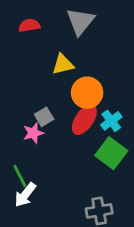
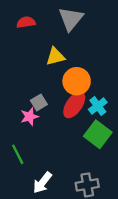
white arrow: (25, 195) -> (42, 183), moved

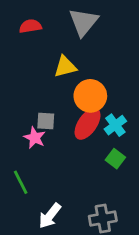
gray square: (39, 102) -> (46, 121), turned 35
pink star: (29, 117) -> (35, 138), turned -30
green square: (98, 134) -> (115, 159), size x0.6

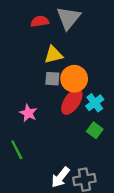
red semicircle: (30, 26) -> (40, 21), moved
gray square: (46, 121) -> (52, 79), moved
white arrow: (50, 216) -> (60, 177), moved

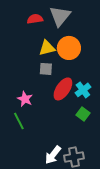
orange circle: (74, 79) -> (69, 48), moved
green line: (17, 150) -> (19, 121), moved

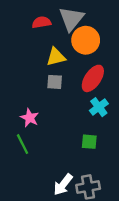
orange circle: (69, 48) -> (86, 40), moved
red ellipse: (63, 89) -> (93, 78), moved
green square: (83, 114) -> (89, 142), moved, turned -32

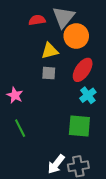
pink star: (30, 118) -> (15, 95), moved
green square: (89, 142) -> (79, 126), size x1.6

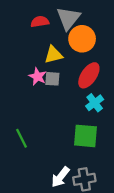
pink star: (15, 95) -> (38, 76), moved

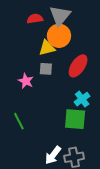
orange circle: (82, 39) -> (59, 36), moved
pink star: (38, 76) -> (26, 81), moved
cyan cross: (95, 103) -> (82, 99), moved

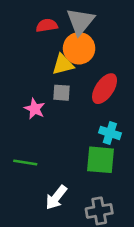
cyan cross: (82, 99) -> (110, 133), turned -35
green line: (19, 121) -> (25, 163), turned -54
white arrow: (53, 155) -> (56, 197), moved

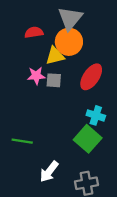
red semicircle: (47, 25) -> (34, 32), moved
pink star: (35, 109) -> (36, 76), moved, turned -30
green square: (101, 160) -> (88, 139), turned 36

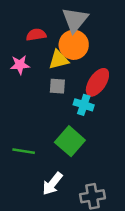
pink star: (36, 76) -> (20, 65), moved
cyan cross: (96, 115) -> (84, 105), moved
green square: (88, 139) -> (70, 141), moved

